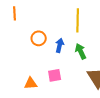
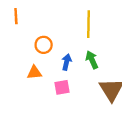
blue arrow: (60, 45) -> (67, 62), moved
orange triangle: (31, 83) -> (34, 72), moved

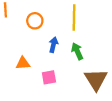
orange circle: (44, 45) -> (35, 21), moved
blue arrow: (67, 62) -> (53, 45), moved

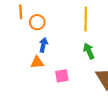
orange circle: (35, 21) -> (37, 22), moved
blue arrow: (53, 45) -> (43, 45), moved

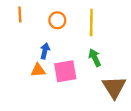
orange circle: (37, 22) -> (57, 20), moved
pink square: (62, 76) -> (65, 71), moved, size x1.5

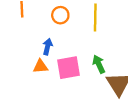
green arrow: (95, 58) -> (99, 64), moved

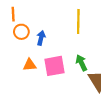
orange circle: (60, 15) -> (21, 32), moved
blue arrow: (48, 47) -> (41, 38), moved

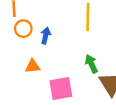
pink square: (54, 66) -> (61, 88), moved

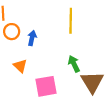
orange triangle: (33, 66) -> (20, 66), turned 48

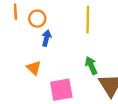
orange circle: (12, 32) -> (37, 19), moved

